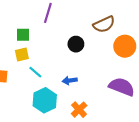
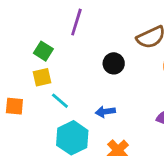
green square: (23, 35) -> (43, 51), turned 32

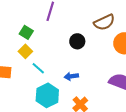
yellow square: (42, 77) -> (25, 51), turned -32

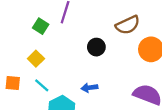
green square: (26, 32) -> (41, 26), moved
cyan line: (38, 68) -> (42, 85), moved

